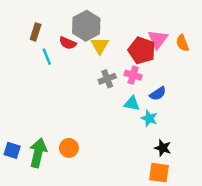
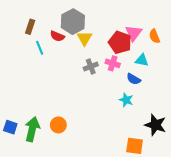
blue semicircle: (158, 94) -> (134, 79), turned 64
cyan triangle: (132, 103) -> (142, 60), moved
black star: (163, 148) -> (155, 125), moved, size x1.5

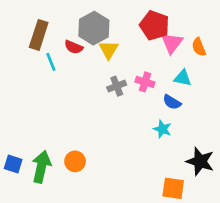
brown rectangle: (30, 27) -> (39, 35), size x1.5
red pentagon: (120, 42) -> (154, 25), moved

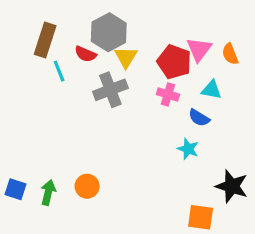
red pentagon: (154, 25) -> (174, 62), moved
gray cross: (117, 86) -> (110, 90), moved, size x1.5
green arrow: (41, 167) -> (48, 192), size x0.7

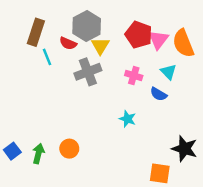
orange semicircle: (230, 54) -> (183, 43), size x1.6
red pentagon: (174, 62) -> (139, 35), moved
cyan triangle: (211, 90) -> (168, 72), turned 35
cyan star: (188, 149) -> (128, 119), moved
blue square: (16, 189) -> (12, 151), turned 35

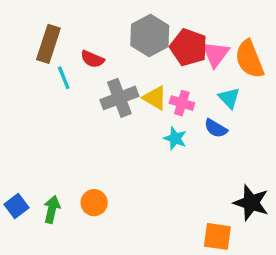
gray hexagon: (87, 26) -> (150, 35), moved
yellow triangle: (100, 46) -> (155, 98), moved, turned -30
cyan star: (128, 119) -> (175, 138), moved

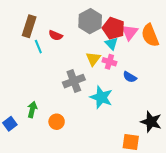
gray cross: (119, 98) -> (74, 81), moved
yellow triangle: (155, 98) -> (93, 59), turned 35
cyan triangle: (229, 98) -> (111, 43), moved
cyan star: (175, 138) -> (101, 97), moved, size x1.6
green arrow: (52, 209) -> (32, 110), moved

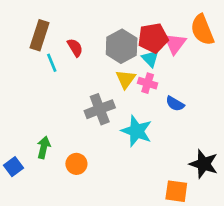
gray hexagon: (90, 21) -> (122, 46), moved
red pentagon: (113, 28) -> (153, 38), turned -30
red semicircle: (56, 35) -> (75, 48), turned -144
orange semicircle: (150, 35) -> (202, 30), moved

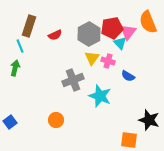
red semicircle: (75, 48) -> (55, 35), turned 96
cyan triangle: (150, 59) -> (120, 43), moved
cyan line: (52, 63) -> (20, 46), moved
green arrow: (44, 147) -> (15, 68), moved

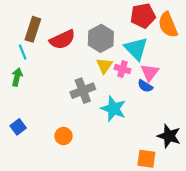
red pentagon: (112, 28) -> (143, 16), moved
pink triangle: (128, 32) -> (150, 72), moved
red semicircle: (55, 35) -> (62, 40), size x1.6
cyan triangle: (120, 43) -> (136, 49), size x1.6
blue square: (10, 122) -> (18, 127), moved

